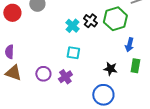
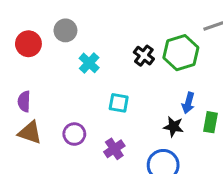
cyan cross: (72, 26) -> (89, 63), moved
blue arrow: (129, 45) -> (188, 103), moved
purple cross: (65, 77) -> (114, 149), moved

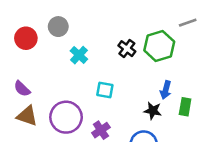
purple semicircle: (24, 101) -> (22, 89), turned -48
purple circle: (74, 134) -> (66, 117), size x1.6

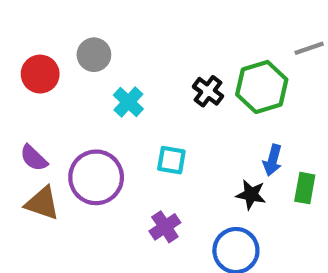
purple circle: (66, 117) -> (96, 177), moved

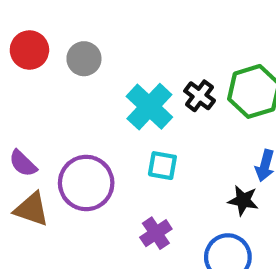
red circle: (40, 74) -> (29, 50), moved
cyan cross: (128, 102) -> (149, 107), moved, size x1.5

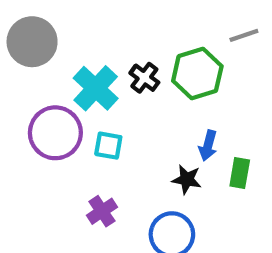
gray circle: (84, 59) -> (32, 42), size x1.5
purple circle: (86, 183) -> (55, 133), moved

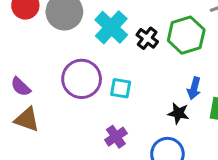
cyan cross: (96, 88) -> (111, 27), moved

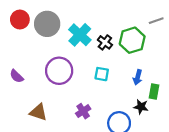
cyan square: (121, 88) -> (102, 74), moved
black star: (178, 113) -> (141, 107), moved
brown triangle: (27, 119) -> (38, 112), moved

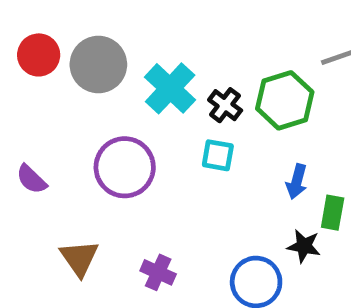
cyan square: (102, 74) -> (218, 155), moved
purple cross: (83, 111) -> (158, 272), moved, turned -32
brown triangle: (38, 112) -> (79, 258), turned 36

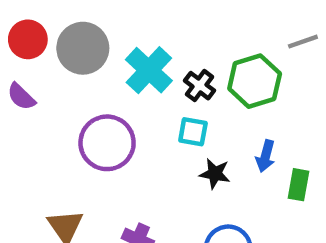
purple semicircle: (31, 179) -> (21, 97), moved
black star: (304, 246) -> (215, 174), moved

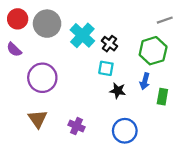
green hexagon: (255, 81) -> (153, 51), moved
purple circle: (107, 143) -> (42, 78), moved

